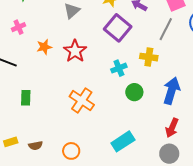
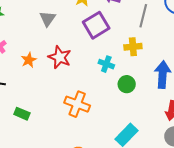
purple square: (118, 28) -> (96, 25), turned 32
cyan cross: (119, 68) -> (106, 64), turned -35
green rectangle: (26, 98) -> (22, 114), turned -56

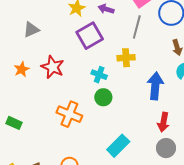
gray triangle: (48, 19) -> (31, 30), moved, turned 30
green circle: (127, 84) -> (103, 97), moved

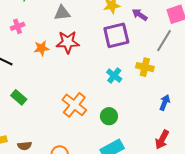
red star: (53, 67) -> (68, 42), moved, turned 30
blue arrow: (155, 86) -> (165, 102), size x0.6
green circle: (103, 97) -> (109, 116), moved

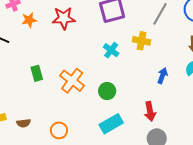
orange star: (41, 48) -> (29, 20), moved
green rectangle: (19, 97) -> (37, 73), moved, turned 35
red arrow: (162, 140) -> (150, 111), moved, turned -36

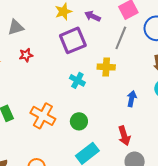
red star: (64, 18) -> (26, 55), size x0.6

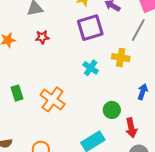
green circle: (79, 121) -> (112, 110), moved

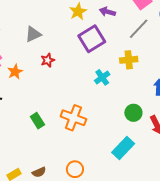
gray line: (138, 30) -> (139, 29), turned 30
cyan cross: (91, 68) -> (102, 77), turned 35

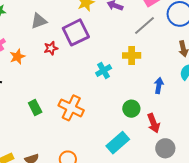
purple square: (92, 39) -> (76, 32), moved

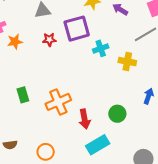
cyan cross: (104, 71) -> (101, 48), moved
orange cross: (71, 108) -> (58, 102), turned 30
red arrow: (153, 123) -> (85, 119), moved

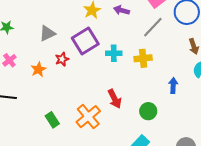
orange star: (15, 42) -> (38, 69), moved
cyan cross: (101, 48) -> (114, 53), turned 35
red arrow: (85, 119) -> (115, 99), moved

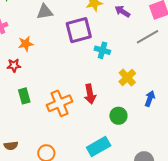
yellow cross: (143, 58) -> (127, 78), moved, turned 36
red star: (62, 59) -> (14, 65), moved

